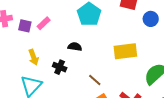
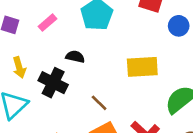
pink rectangle: (44, 23) -> (47, 23), moved
black cross: (60, 67) -> (53, 83), size x1.5

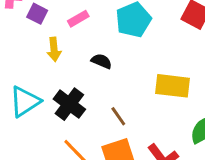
yellow arrow: (19, 67) -> (54, 49), moved
black cross: (53, 83) -> (69, 104), moved

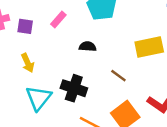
yellow arrow: (54, 49) -> (28, 63), moved
brown line: (118, 116) -> (118, 76), moved

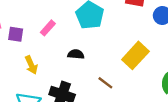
yellow rectangle: (149, 47) -> (135, 55), turned -36
yellow arrow: (28, 63) -> (31, 65), moved

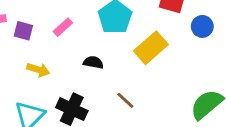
yellow rectangle: (135, 55) -> (151, 48), moved
yellow arrow: (31, 65) -> (38, 70), turned -54

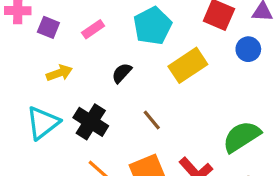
black semicircle: (93, 62) -> (122, 73), turned -66
yellow arrow: (38, 70) -> (59, 73), turned -45

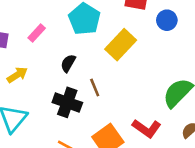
brown line: (152, 120) -> (95, 88), moved, turned 30
black cross: (91, 122) -> (67, 102), moved

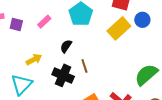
yellow rectangle: (121, 45) -> (119, 28), moved
yellow arrow: (17, 75) -> (34, 59), moved

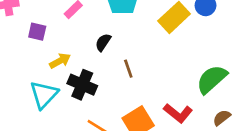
purple square: (16, 25) -> (37, 32), moved
black cross: (63, 75) -> (82, 85), moved

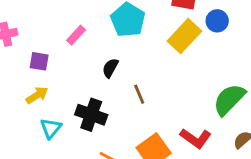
yellow arrow: (60, 61) -> (37, 95), moved
cyan triangle: (44, 95) -> (51, 128), size x0.7

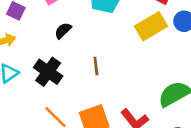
black semicircle: (110, 68) -> (63, 31), moved

